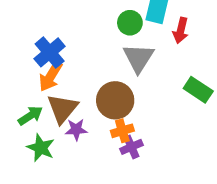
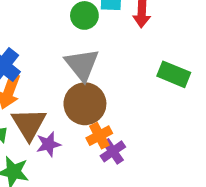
gray triangle: (139, 58) -> (82, 65), moved

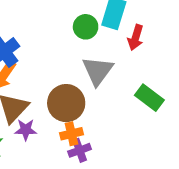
gray triangle: (82, 65) -> (98, 71), moved

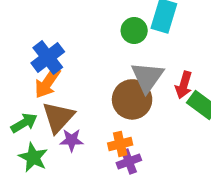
red arrow: (136, 38) -> (184, 85), moved
brown circle: (66, 103) -> (132, 99), moved

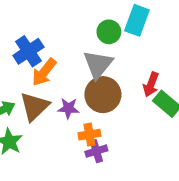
gray triangle: (147, 77) -> (98, 64), moved
orange arrow: (47, 83) -> (44, 72), moved
purple star: (72, 140) -> (68, 108), moved

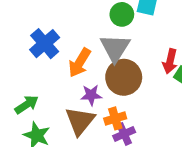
orange arrow: (44, 72) -> (80, 63), moved
brown triangle: (34, 106) -> (80, 121), moved

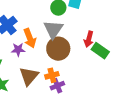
orange arrow: (80, 63) -> (30, 38), turned -54
purple star: (91, 95) -> (18, 50), moved

